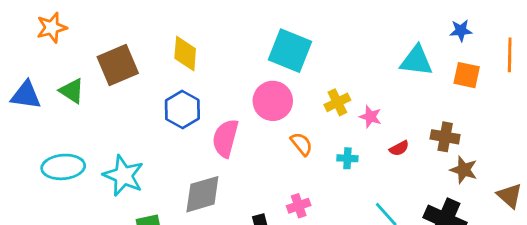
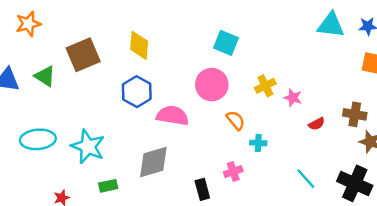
cyan square: (290, 51) -> (226, 43), size x0.7
cyan triangle: (416, 61) -> (331, 25), moved
pink semicircle: (225, 138) -> (172, 116), turned 84
cyan cross: (347, 158) -> (258, 143), moved

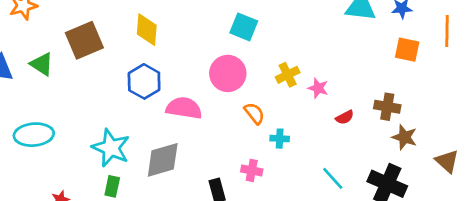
cyan star: (88, 147) -> (111, 148), moved
pink cross: (233, 172) -> (252, 170), turned 30
green rectangle: (108, 186) -> (112, 186), turned -66

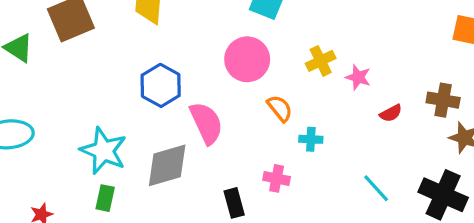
blue hexagon: (144, 81) -> (161, 85), moved
pink semicircle: (184, 108) -> (206, 123), moved, turned 56

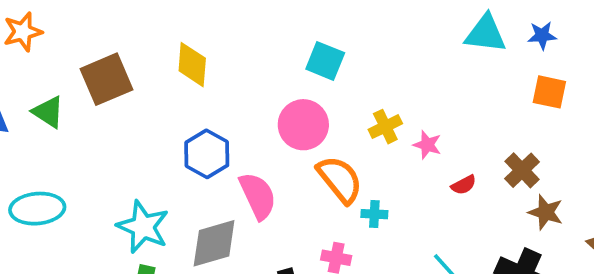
brown cross: (443, 100) -> (522, 170), turned 36
orange semicircle: (280, 108) -> (340, 179), size x1.6

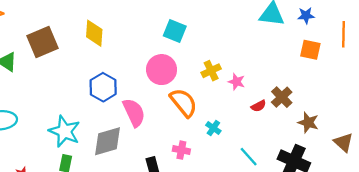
brown cross: (522, 170) -> (282, 97), moved
cyan cross: (374, 214) -> (213, 128), moved, turned 32

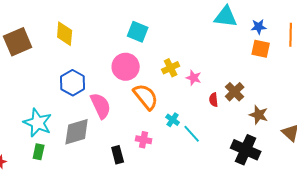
blue star: (306, 16) -> (259, 27), moved
red semicircle: (259, 106) -> (214, 100), turned 112
cyan line: (249, 157) -> (192, 134), moved

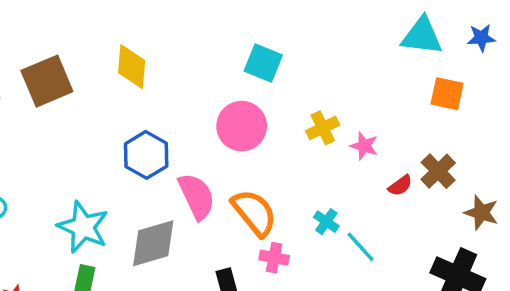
blue star: (259, 27) -> (481, 38), moved
orange square: (261, 49) -> (447, 94), moved
orange semicircle: (146, 97) -> (254, 213), moved
red semicircle: (214, 100) -> (400, 186), turned -120

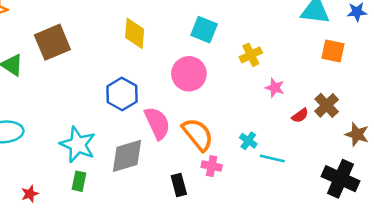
yellow diamond: (132, 67) -> (135, 33), moved
yellow cross: (323, 128) -> (251, 55), moved
cyan line: (361, 247) -> (272, 158), turned -35

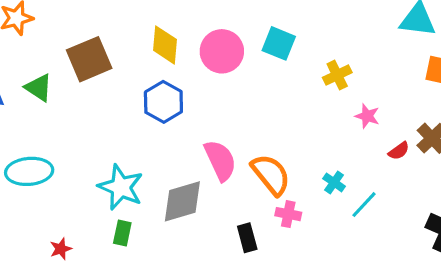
yellow diamond: (135, 33) -> (165, 45), moved
pink circle: (189, 74) -> (222, 51), moved
blue hexagon: (122, 94) -> (163, 102), moved
cyan line: (272, 158) -> (364, 205), turned -60

